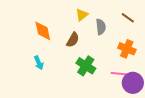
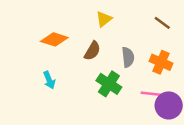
gray semicircle: (101, 27) -> (128, 57), moved
orange diamond: (43, 31) -> (54, 39), turned -60

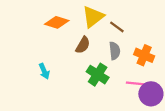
yellow triangle: (104, 19) -> (93, 17), size x1.5
brown line: (162, 23) -> (117, 27), moved
orange diamond: (54, 39) -> (57, 22), moved

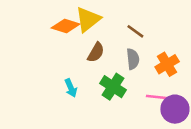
yellow triangle: (93, 17) -> (88, 19), moved
orange cross: (144, 55) -> (167, 64), turned 36
cyan arrow: (44, 71) -> (71, 88), moved

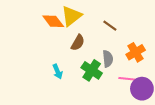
orange diamond: (66, 26) -> (53, 21), turned 35
gray semicircle: (133, 59) -> (108, 59), moved

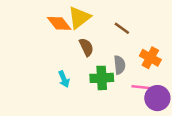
brown semicircle: (78, 43) -> (86, 47), turned -56
orange cross: (136, 52) -> (150, 58), turned -30
green cross: (92, 70) -> (102, 78), turned -36

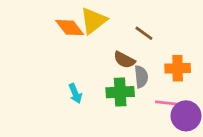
brown semicircle: (86, 47) -> (124, 60), moved, turned 144
orange cross: (150, 58) -> (178, 68), turned -30

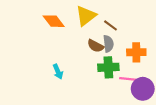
yellow triangle: (94, 21) -> (86, 16), moved
gray semicircle: (141, 77) -> (108, 44), moved
green cross: (120, 92) -> (108, 67), moved

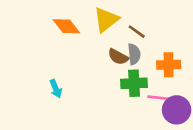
cyan arrow: (58, 72) -> (56, 89), moved

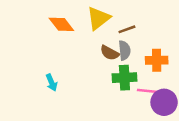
brown line: (137, 32) -> (127, 29), turned -56

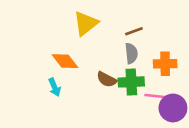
yellow triangle: (99, 18) -> (86, 23), moved
orange diamond: (61, 24) -> (65, 61), moved
brown semicircle: (110, 53) -> (107, 79), moved

